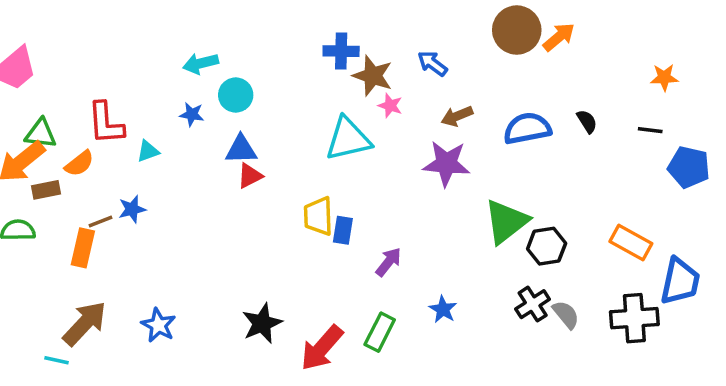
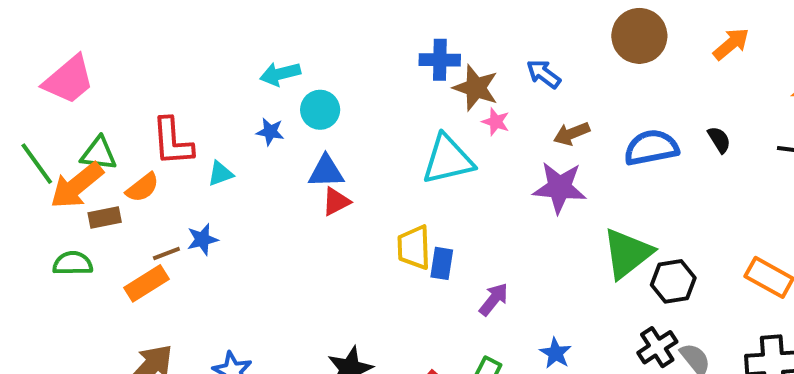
orange arrow: (559, 37) -> (731, 44), moved
orange rectangle: (83, 248) -> (146, 283), turned 45

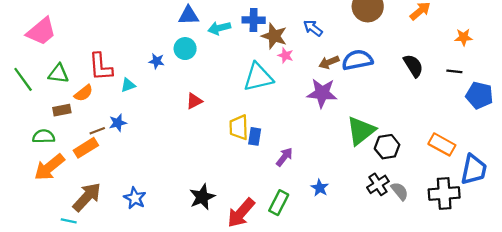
cyan arrow: (280, 74) -> (219, 28), moved
black semicircle: (719, 140) -> (413, 66), size x1.5
blue semicircle: (651, 148) -> (357, 60), moved
blue triangle: (326, 172) -> (189, 15), moved
orange arrow: (77, 186) -> (49, 167), moved

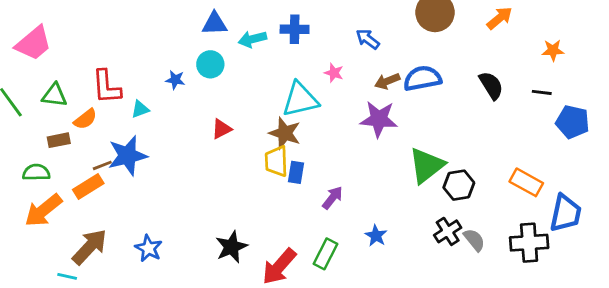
brown star: (274, 36) -> (285, 133), moved
blue star: (118, 123) -> (128, 156), size x1.8

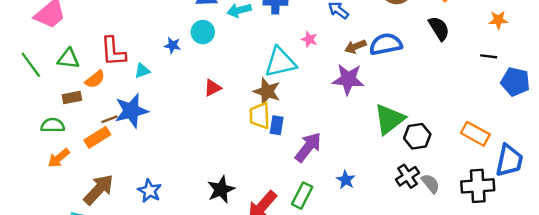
black semicircle: (491, 85) -> (439, 28), moved
purple arrow: (332, 198) -> (308, 147), size x1.5
orange arrow: (43, 210) -> (59, 158), size x0.7

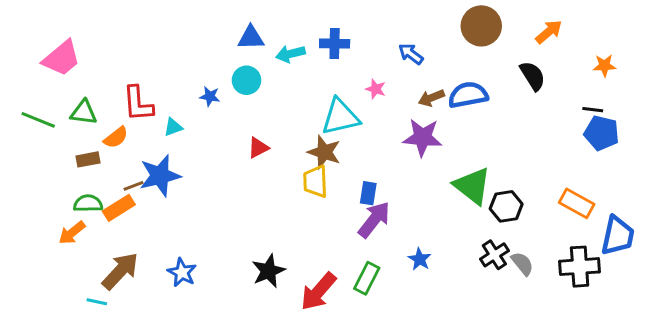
green line: (31, 65) -> (38, 120), turned -32
blue pentagon: (515, 82) -> (602, 133), moved
green triangle: (389, 119) -> (472, 186), turned -44
green semicircle: (53, 125) -> (88, 203), moved
blue rectangle: (277, 125) -> (368, 193), moved

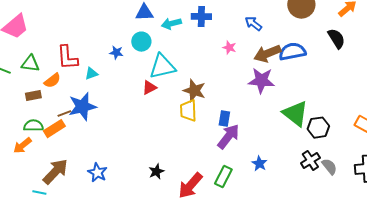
brown arrow: (431, 98) -> (267, 54), size x1.5
cyan triangle: (340, 117) -> (162, 67), moved
black star: (268, 271) -> (156, 172), size x0.7

